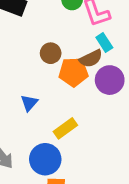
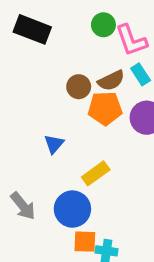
brown semicircle: (91, 59) -> (111, 81), moved

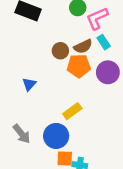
pink L-shape: (131, 40) -> (97, 18), turned 85
blue triangle: (54, 144) -> (29, 84), moved

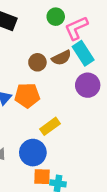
cyan rectangle: (104, 42) -> (83, 53), size x1.5
orange pentagon: (79, 66) -> (27, 95), moved

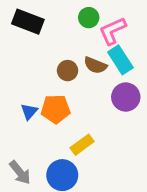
brown semicircle: (61, 58) -> (95, 65), turned 48

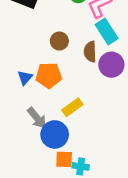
brown semicircle: (95, 65) -> (90, 52), moved, turned 66
gray arrow: (20, 172) -> (37, 118), moved

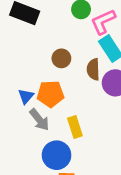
yellow rectangle: (72, 107) -> (75, 127), turned -72
gray arrow: (37, 118) -> (39, 120), moved

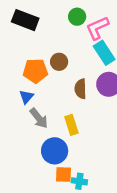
brown semicircle: (93, 69) -> (80, 89), moved
orange pentagon: (50, 94) -> (35, 71), moved

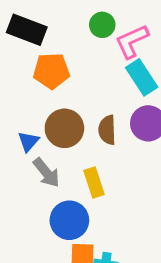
brown circle: (59, 62) -> (64, 128), moved, size x1.5
orange pentagon: (35, 71) -> (51, 71), moved

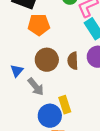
blue triangle: (28, 141) -> (17, 71), moved
yellow rectangle: (94, 182) -> (65, 105), moved

